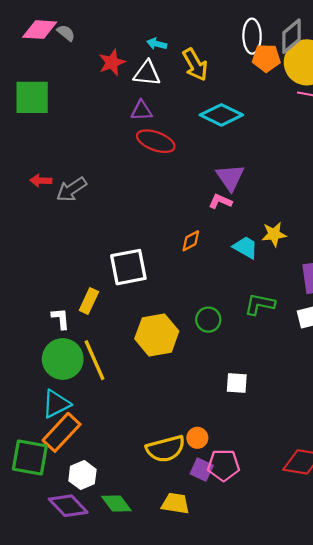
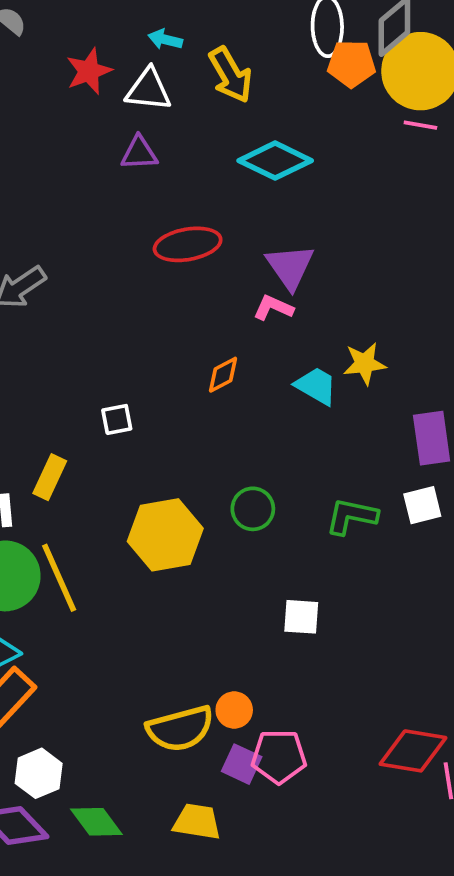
red ellipse: (156, 141) -> (188, 244), moved, turned -30
white square: (128, 267) -> (117, 419), size x0.5
green L-shape: (260, 304) -> (352, 516), moved

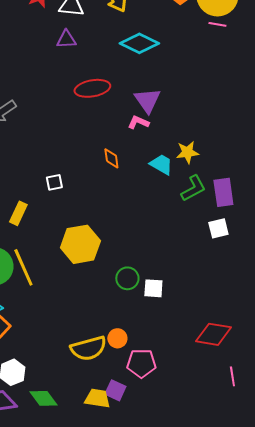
orange diamond: (223, 375) -> (111, 158), turned -70
green circle: (253, 509) -> (127, 278), moved
green L-shape: (352, 516) -> (193, 188), moved, turned 140
red diamond: (413, 751) -> (213, 334), moved
purple square: (242, 764) -> (115, 390), moved

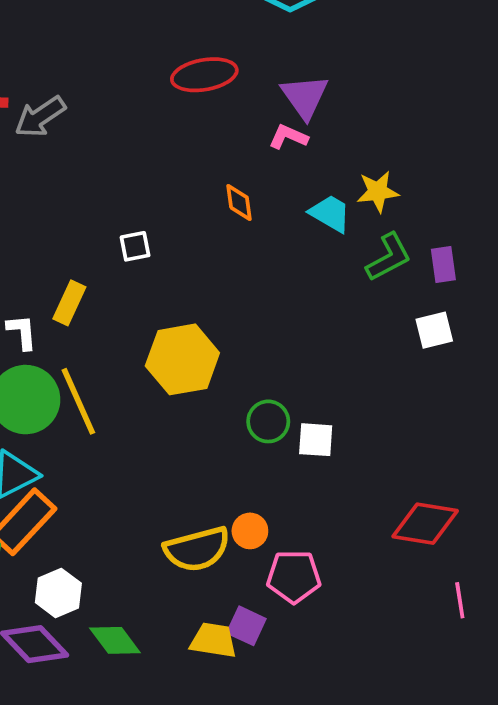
purple rectangle: (223, 192) -> (443, 265), size x0.7

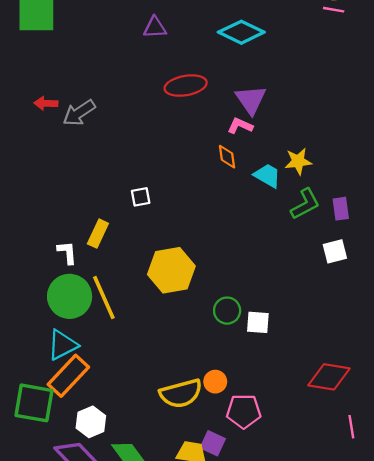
orange diamond: (239, 202) -> (227, 157), moved

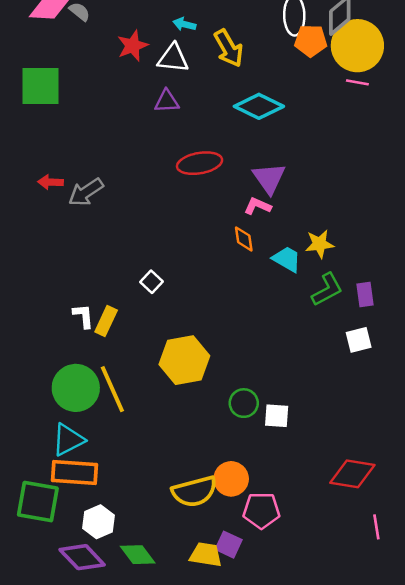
white square: (141, 197) -> (152, 282), turned -36
white L-shape: (67, 253) -> (83, 316), moved
orange rectangle: (68, 376) -> (75, 473), turned 51
orange circle: (215, 382) -> (231, 479), size x1.4

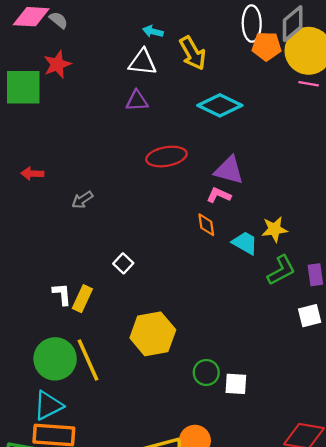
red star: (133, 46) -> (57, 64), moved
purple triangle: (269, 178) -> (229, 170), turned -40
gray arrow: (86, 192) -> (82, 200), moved, size x0.7

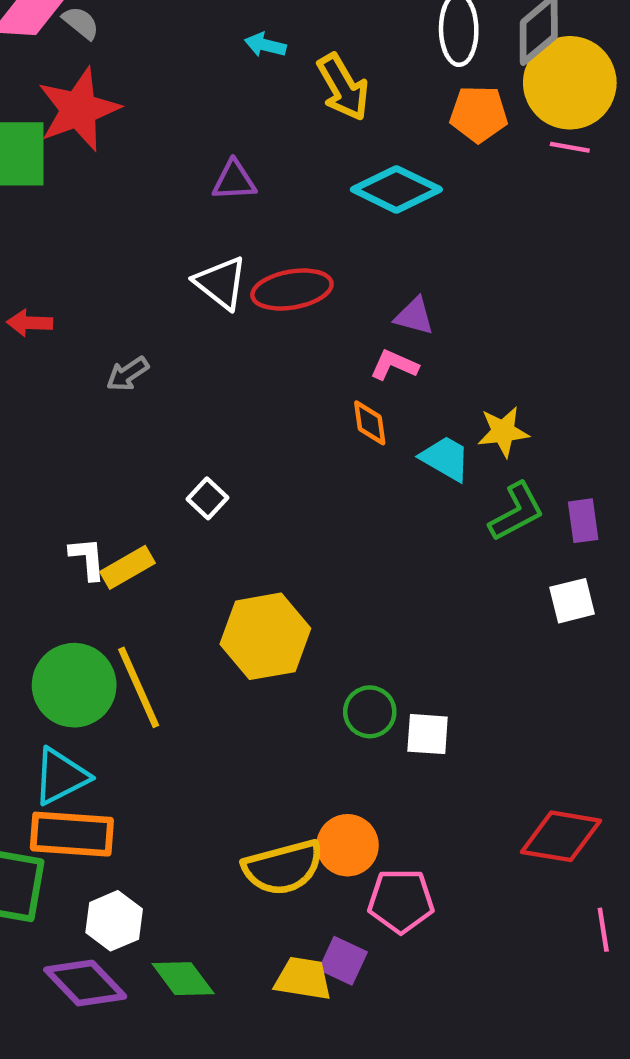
orange pentagon: (266, 46) -> (479, 114), moved
white triangle: (143, 62) -> (221, 283), moved, turned 32
red star: (57, 64) -> (79, 109), size x1.5
purple triangle: (229, 170) -> (414, 316), size x0.7
yellow rectangle: (82, 299) -> (127, 567), turned 35

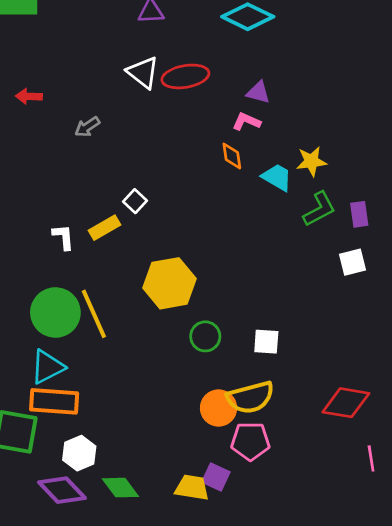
yellow rectangle: (127, 567) -> (104, 228), moved
green circle: (370, 712) -> (205, 336), moved
yellow semicircle: (283, 867) -> (250, 397), moved

